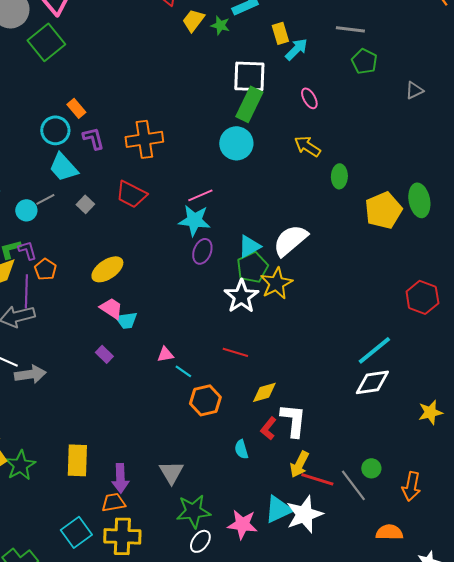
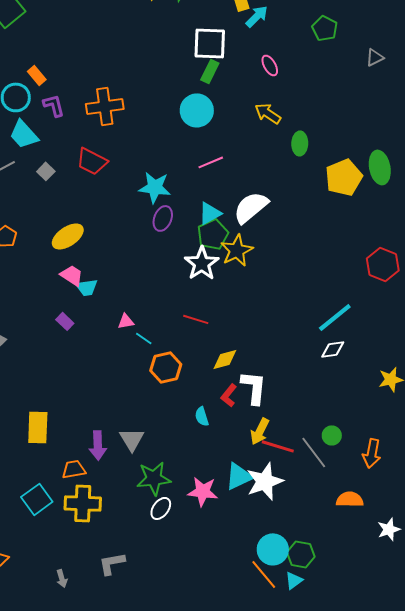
green rectangle: (249, 104) -> (210, 71), size x0.7
pink line: (200, 195) -> (211, 162), moved
white diamond: (372, 382) -> (333, 349), size x0.7
purple arrow: (120, 478) -> (98, 445), moved

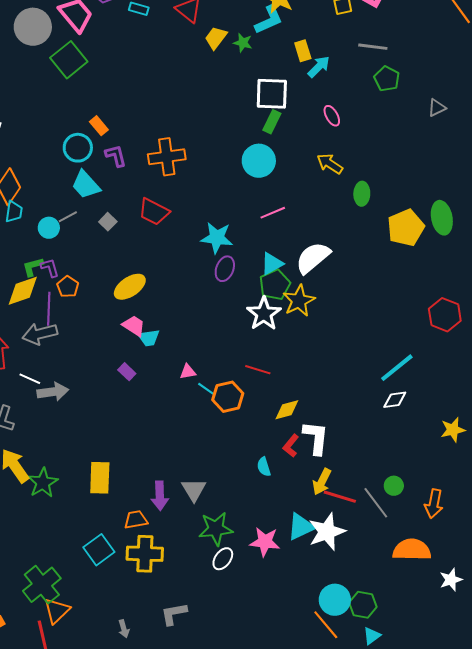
orange hexagon: (166, 367) -> (228, 397), moved
orange semicircle: (350, 499) -> (412, 550), size x1.4
cyan triangle: (294, 580) -> (372, 636), moved

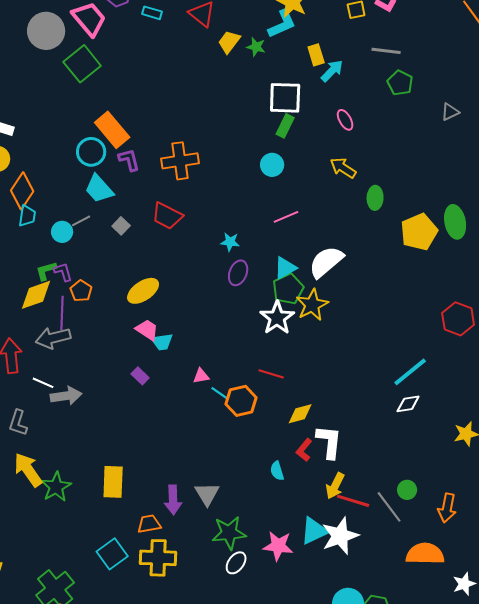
orange rectangle: (99, 126) -> (112, 130), size x1.8
cyan circle: (259, 161) -> (272, 165), size x0.7
cyan star: (217, 238) -> (230, 242), size x0.6

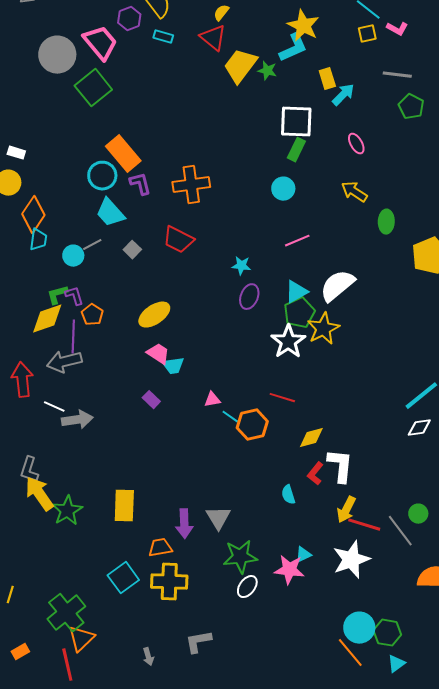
yellow trapezoid: (229, 42) -> (240, 66), size x1.5
gray L-shape: (18, 423) -> (29, 470), moved
cyan triangle: (314, 531) -> (303, 555), moved, size x0.6

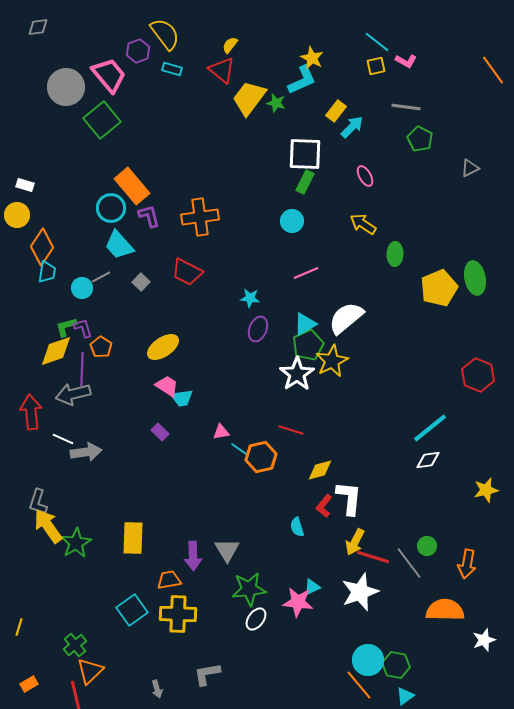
yellow star: (303, 26) -> (312, 58), size x0.7
yellow rectangle: (327, 79) -> (336, 111), turned 55
green cross: (66, 613) -> (75, 645), size x0.6

